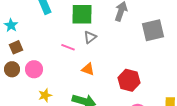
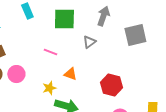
gray triangle: (90, 37) -> (89, 42), moved
yellow star: (45, 95) -> (49, 88), moved

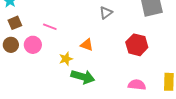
pink line: (50, 52) -> (50, 27), moved
red hexagon: (111, 85) -> (137, 45), moved

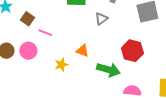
brown square: (15, 23) -> (27, 19), moved, turned -32
green arrow: (83, 77) -> (108, 70), moved

